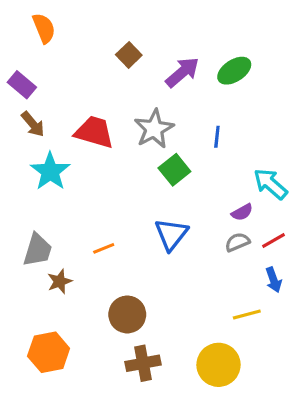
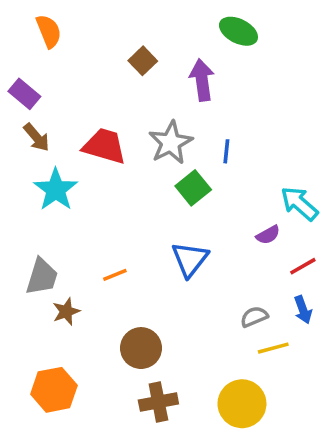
green ellipse: (234, 71) -> (238, 31), moved, turned 60
purple arrow: (182, 72) -> (202, 80), turned -57
blue line: (217, 137) -> (226, 151), moved
gray semicircle: (237, 242) -> (254, 317), moved

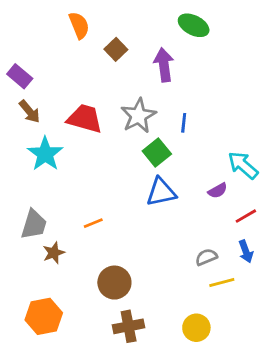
orange semicircle: (49, 31) -> (79, 25), moved
blue triangle: (190, 259) -> (161, 192), moved, turned 40
yellow circle: (242, 404) -> (196, 328), size x0.7

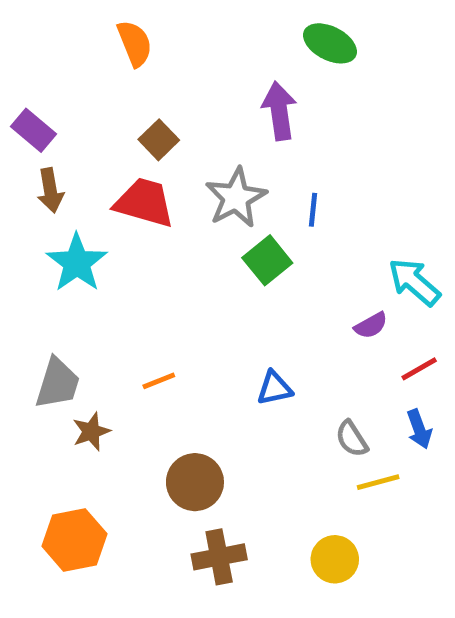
brown square: (116, 49) -> (159, 140), moved
brown arrow: (30, 111) -> (50, 190), turned 30
blue triangle: (161, 192) -> (275, 388), moved, size x0.7
gray semicircle: (206, 257) -> (352, 439), turned -100

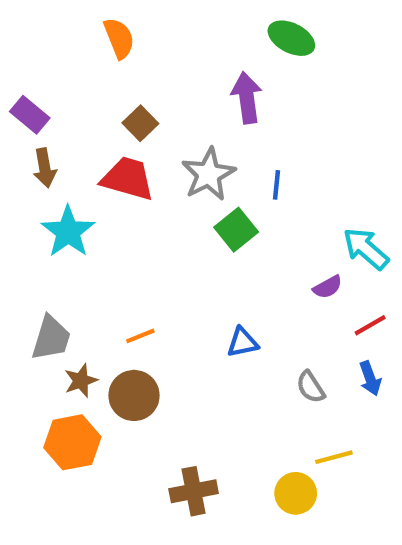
brown circle: (195, 482) -> (134, 395), moved
yellow line: (378, 482) -> (334, 457), moved
orange hexagon: (74, 540) -> (72, 442), moved

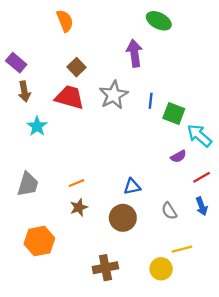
green square: (236, 230) -> (174, 114), moved, turned -30
cyan star: (68, 232) -> (37, 126), size x0.7
brown star: (81, 381) -> (79, 207), moved
brown circle: (134, 395) -> (123, 218), moved

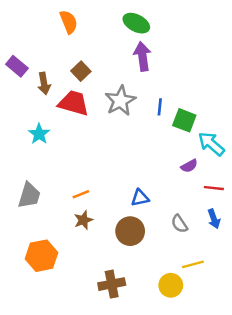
green ellipse: (159, 21) -> (136, 23), moved
brown arrow: (24, 92) -> (44, 83), moved
red line: (202, 177) -> (214, 188), turned 36

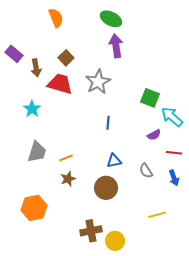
blue line: (160, 107) -> (108, 123), moved
gray trapezoid: (29, 195) -> (37, 152), moved
gray semicircle: (179, 224) -> (146, 171), moved
yellow circle: (171, 285) -> (115, 241), moved

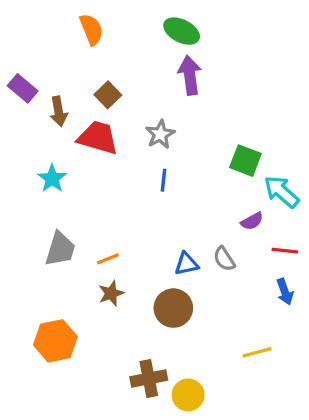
gray star: (98, 82) -> (160, 134), size x0.7
blue line: (108, 123) -> (164, 180), moved
gray semicircle: (146, 171) -> (224, 259), moved

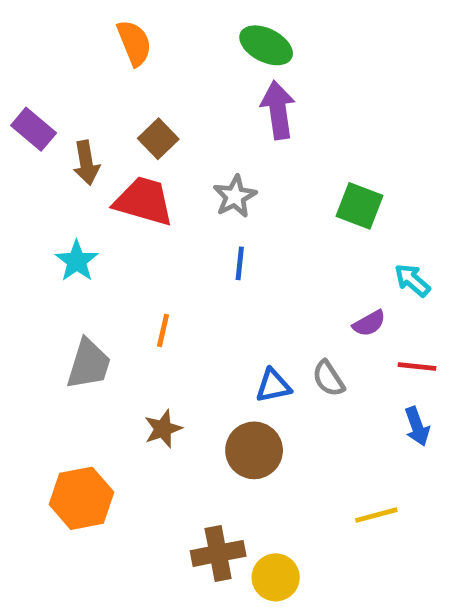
green square: (245, 161) -> (360, 206), moved
cyan arrow: (282, 192) -> (412, 280), size x0.7
orange line: (108, 259) -> (163, 331), moved, turned -55

